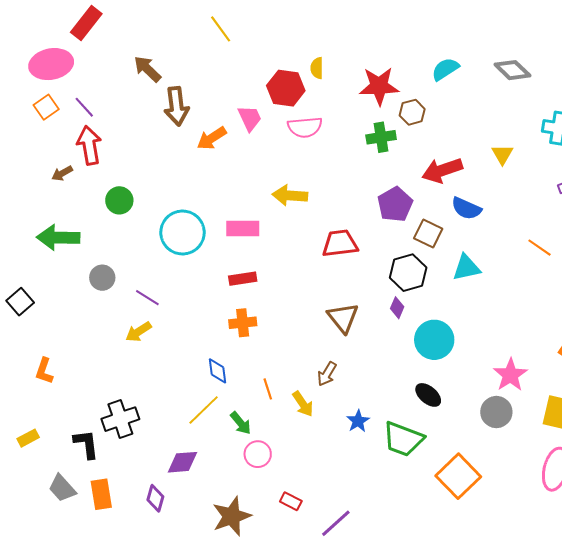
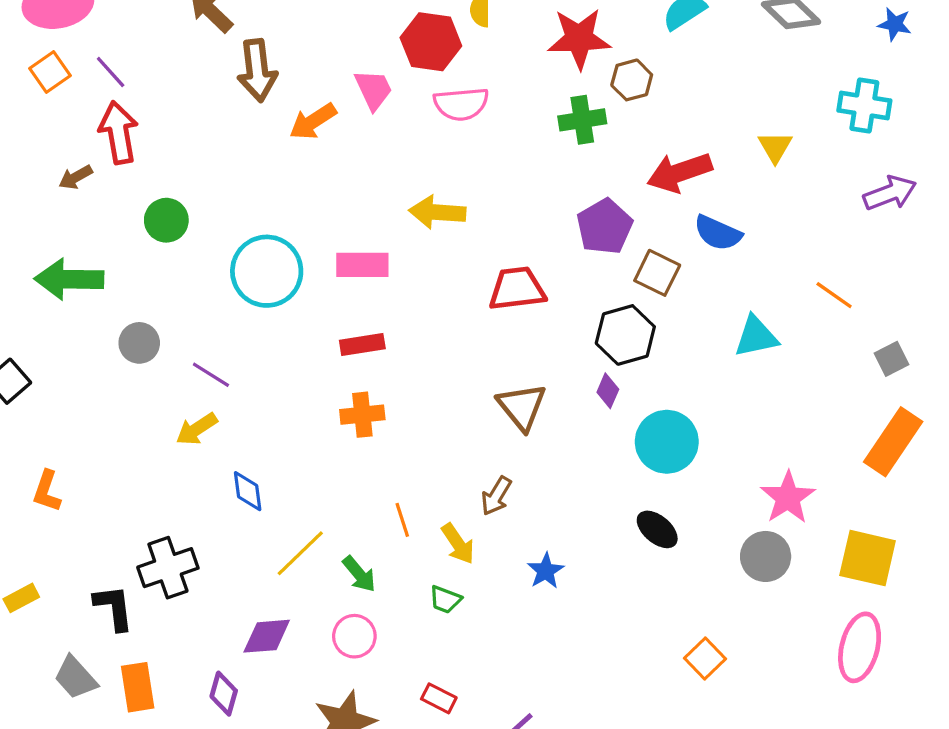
cyan triangle: (466, 268) -> (756, 337), moved
blue diamond: (218, 371) -> (248, 491), moved
green trapezoid: (403, 439) -> (445, 600), moved, size x0.5
pink circle: (258, 454) -> (354, 636), moved
orange square: (458, 476) -> (705, 658), size x0.6

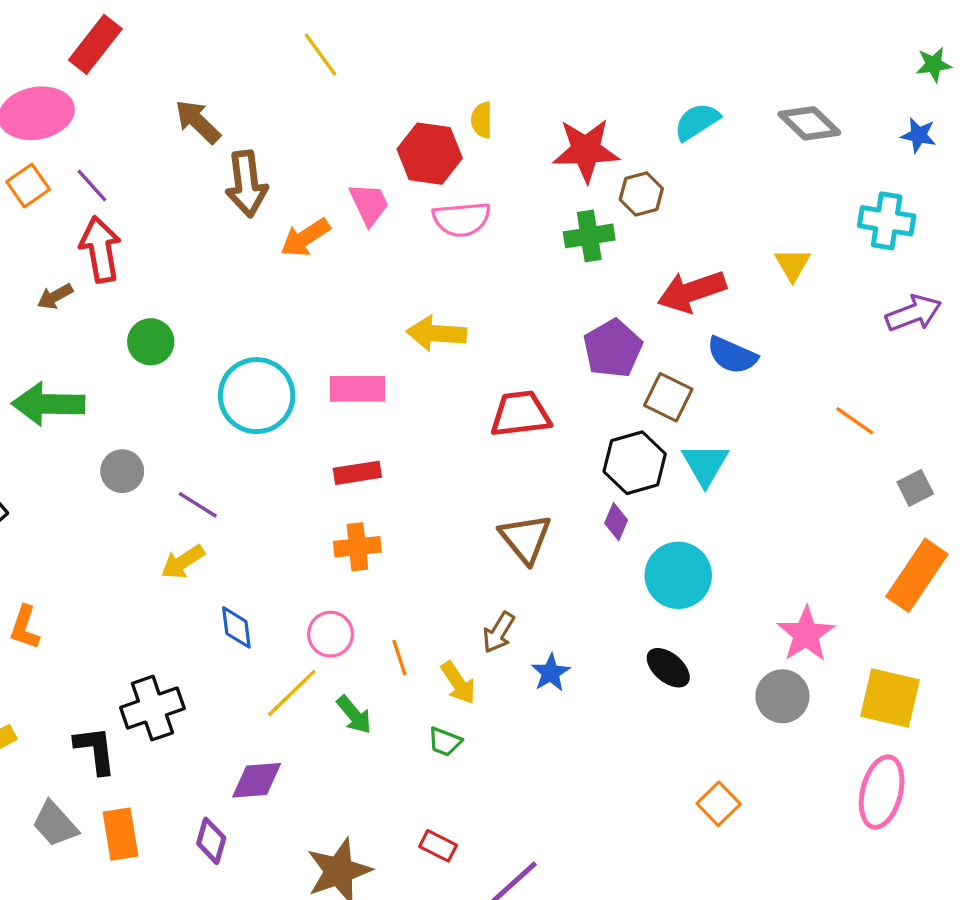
cyan triangle: (756, 337) -> (705, 464), moved, turned -48
blue star: (546, 571) -> (551, 673), moved
pink circle: (354, 636) -> (331, 634), moved

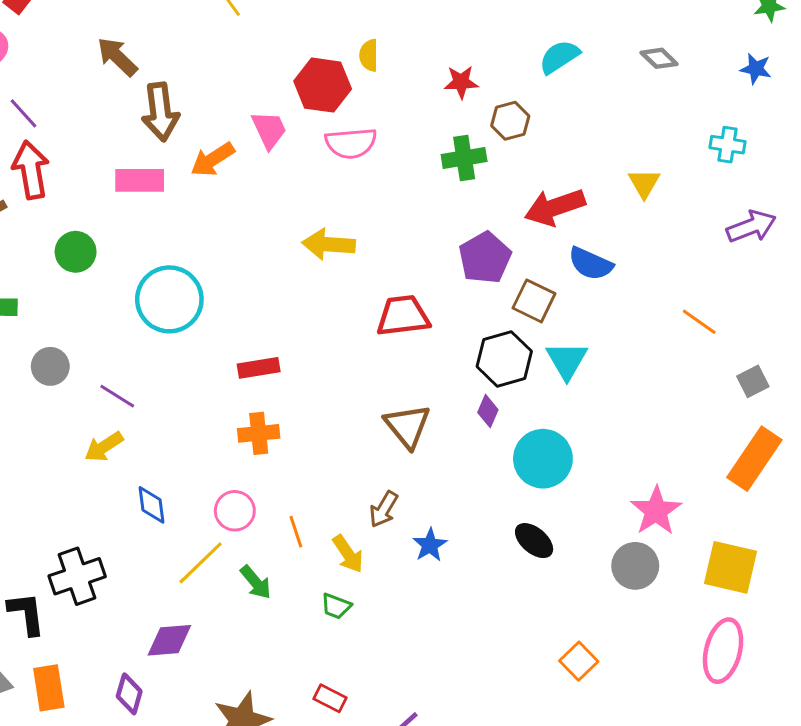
gray diamond: (809, 123) -> (659, 58), size x0.7
red star: (586, 150) -> (461, 82), size x0.6
cyan cross: (887, 221) -> (728, 145), size x0.7
pink rectangle: (357, 389) -> (140, 180), moved

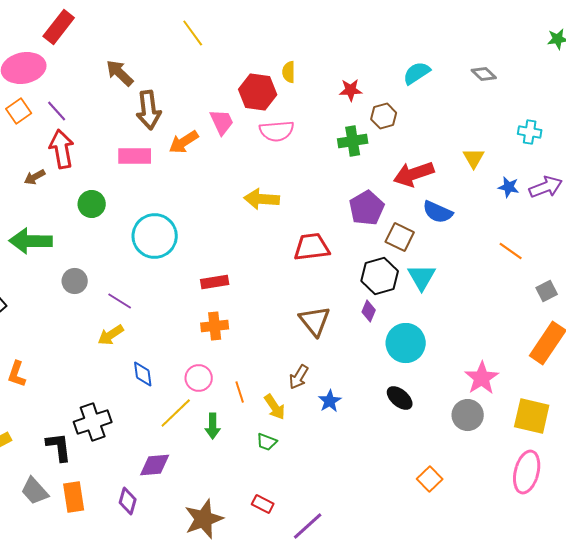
blue star: (756, 69) -> (509, 187), moved
green arrow: (256, 582) -> (213, 426), turned 40

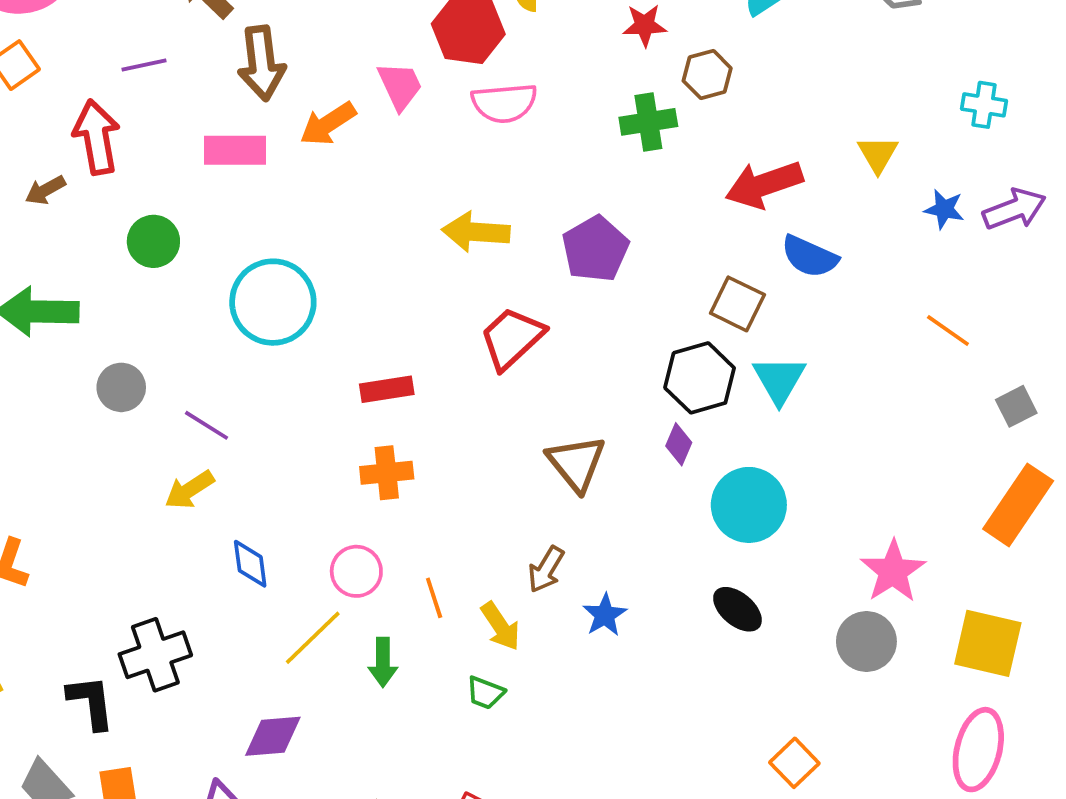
purple line: (57, 111) -> (144, 65), moved, turned -60
purple pentagon: (367, 208) -> (595, 249), moved
red trapezoid: (312, 247) -> (512, 338), moved, turned -36

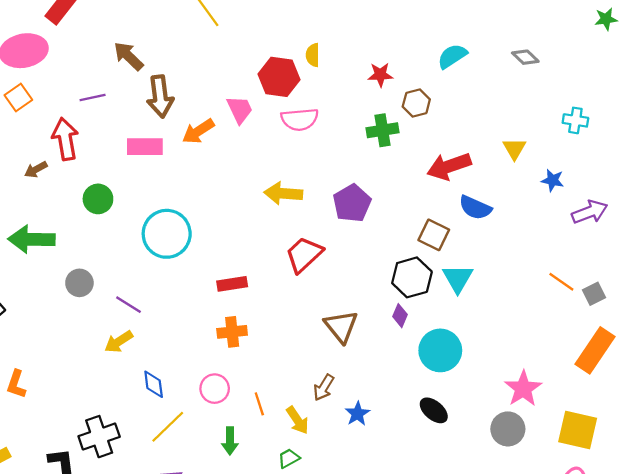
purple arrow: (1014, 209) -> (590, 212), moved
orange line: (948, 330) -> (561, 282), moved
yellow line: (313, 638) -> (168, 427), moved
green trapezoid: (485, 693) -> (289, 458), turned 130

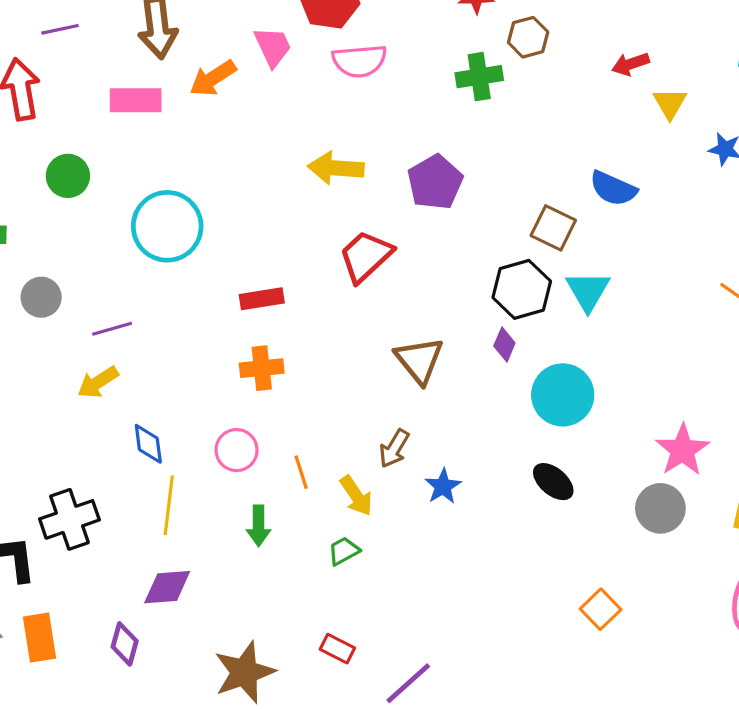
red arrow: (449, 166) -> (630, 64), moved, size x0.6
purple line: (129, 305) -> (112, 329), turned -48
yellow line: (168, 427) -> (169, 505), turned -39

